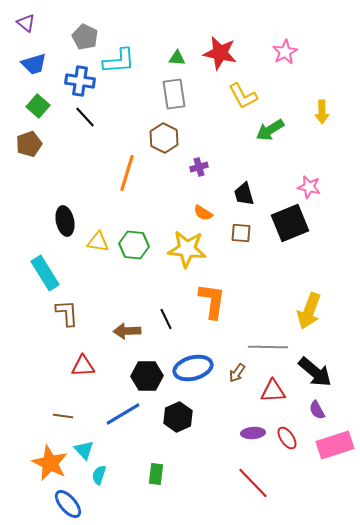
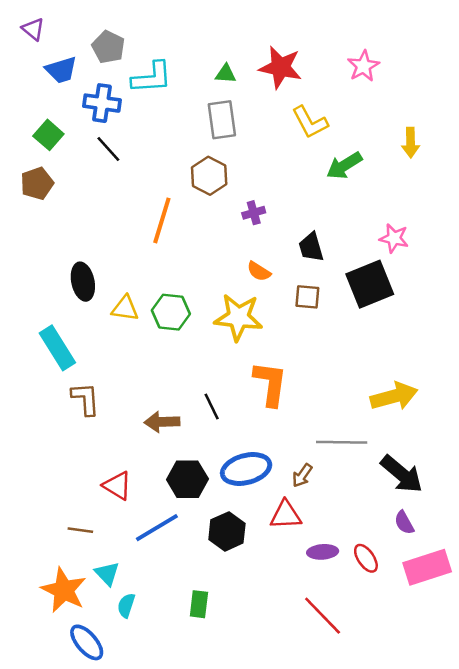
blue trapezoid: (34, 64) -> (61, 70), moved
yellow arrow: (309, 311) -> (394, 396), turned -126
red triangle: (83, 366) -> (117, 486), moved, turned 35
red triangle: (273, 391) -> (286, 515), moved

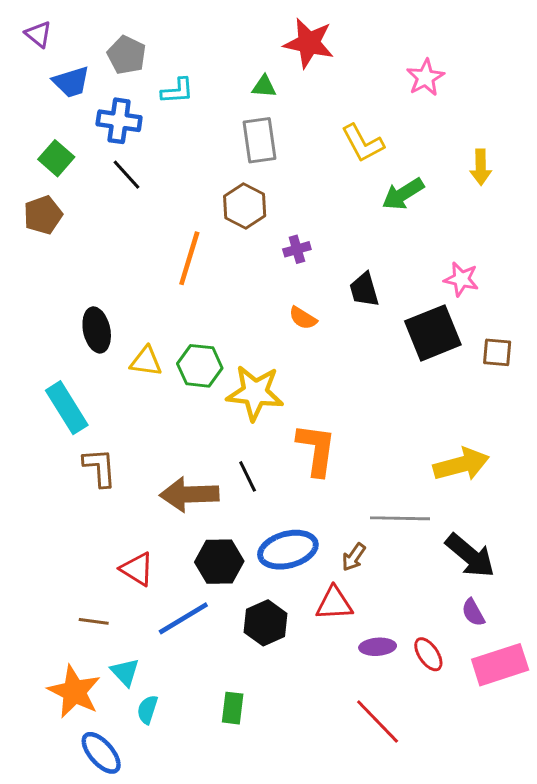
red star: (280, 67) -> (309, 43), moved
cyan L-shape: (152, 78) -> (177, 91), size x0.7
brown square: (307, 297) -> (497, 352), moved
yellow star: (238, 317) -> (255, 393), moved
brown arrow: (162, 422) -> (189, 494), size x1.4

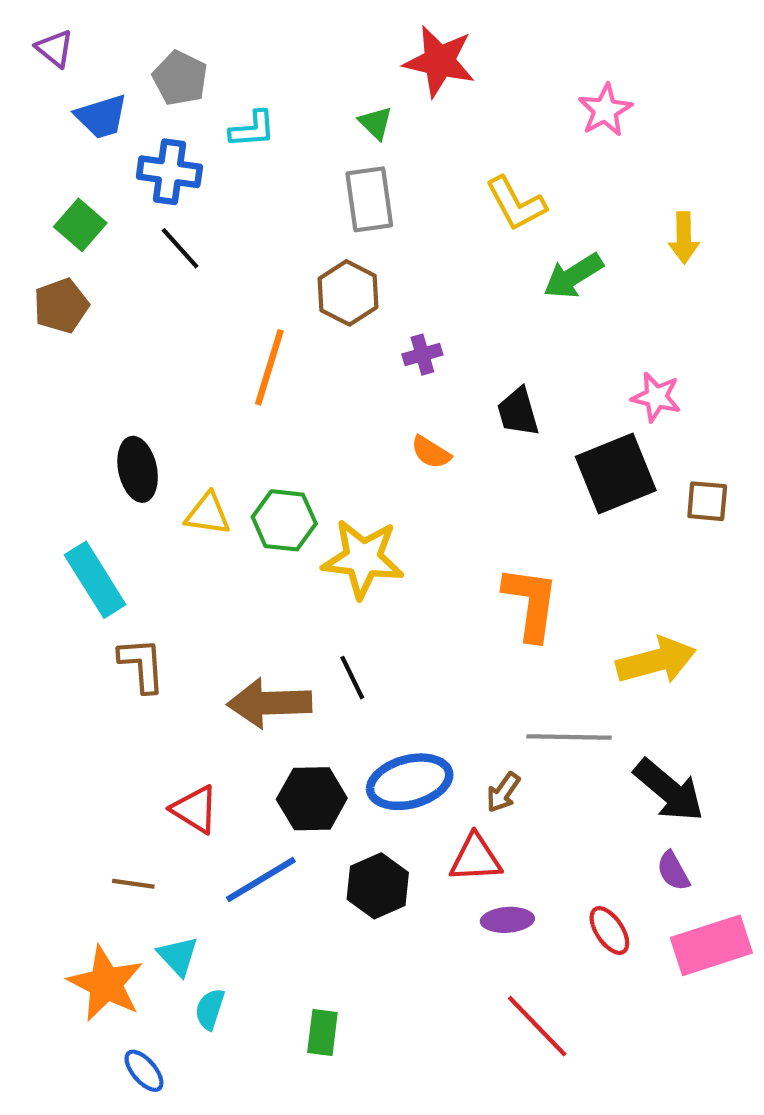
green triangle: (264, 86) -> (376, 123), turned 40
orange L-shape: (316, 450) -> (531, 603), moved
purple ellipse: (378, 647) -> (507, 920), moved
green rectangle: (233, 708) -> (322, 1033), moved
blue ellipse: (101, 753) -> (144, 1071), size x0.7

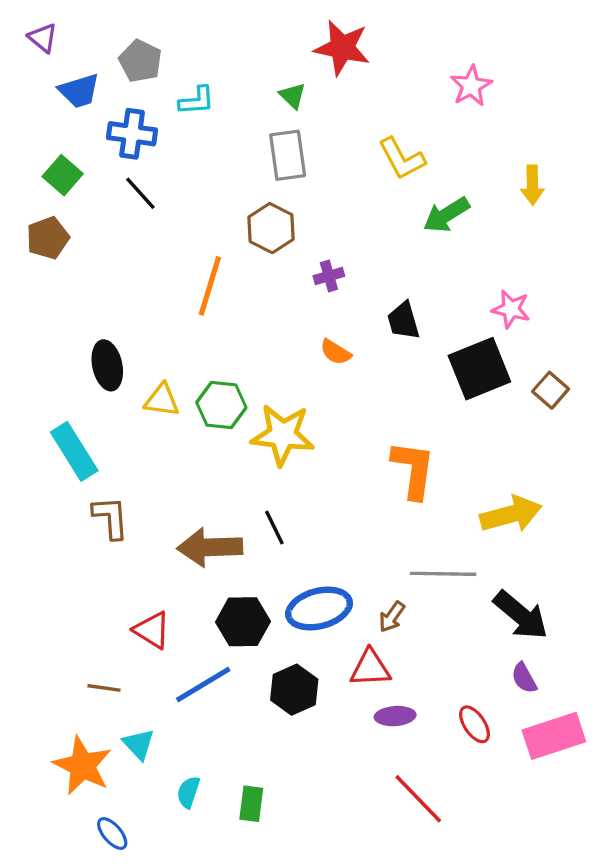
brown square: (707, 501) -> (551, 390), turned 36
cyan semicircle: (210, 1009) -> (188, 792), moved

